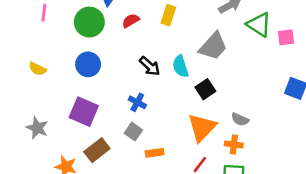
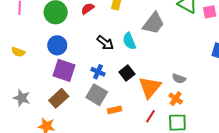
black square: (205, 89) -> (127, 73), moved
purple square: (84, 112) -> (64, 70), moved
gray square: (133, 132) -> (97, 95), size x1.5
orange cross: (234, 145) -> (176, 99), turned 32
brown rectangle: (97, 150) -> (59, 98), moved

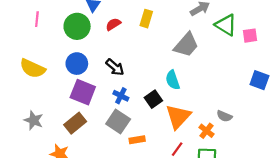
cyan semicircle: (129, 41) -> (173, 80), moved
black arrow: (105, 43) -> (115, 67), moved
yellow semicircle: (18, 52) -> (33, 68), size x1.6
gray semicircle: (179, 79) -> (224, 116), moved

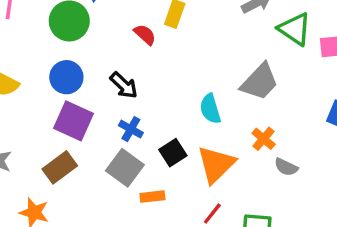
red semicircle: (113, 24) -> (145, 35), moved, turned 72
gray trapezoid: (186, 45) -> (260, 82), moved
black square: (153, 99) -> (173, 153), moved
orange cross: (206, 131) -> (264, 139), moved

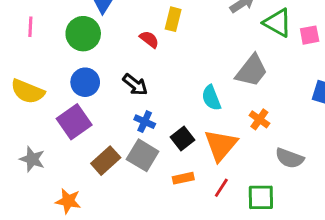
purple square: (73, 121) -> (74, 122), moved, turned 36
brown rectangle: (60, 167) -> (106, 161), moved
gray semicircle: (286, 167) -> (290, 158), moved, size x1.4
orange rectangle: (152, 197) -> (183, 178), moved

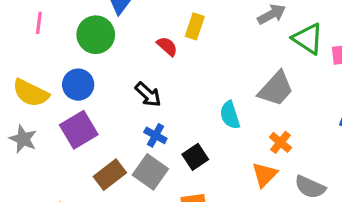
blue circle: (85, 82) -> (78, 85), moved
orange triangle: (221, 145) -> (265, 175), moved, size x0.7
gray star: (32, 159) -> (23, 139), moved

